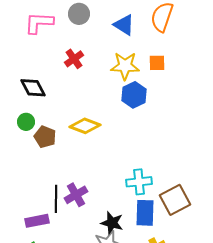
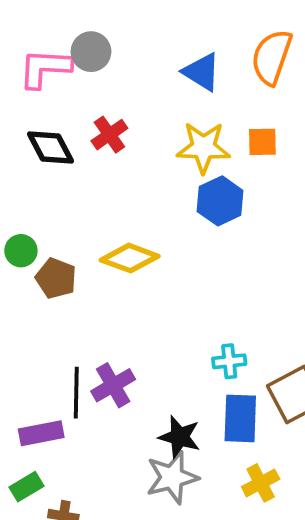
gray circle: (79, 14) -> (91, 52), moved
black diamond: (33, 88) -> (50, 147), moved
cyan cross: (139, 182) -> (229, 361), size x0.7

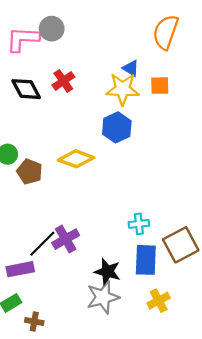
blue triangle: (202, 72) -> (131, 68), moved, size x0.7
blue hexagon: (220, 201) -> (117, 127), moved
black line: (76, 393) -> (42, 244), turned 44

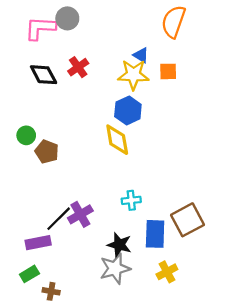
yellow diamond: (76, 159) -> (117, 140), moved, turned 60
cyan cross: (139, 224) -> (131, 200), moved

